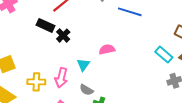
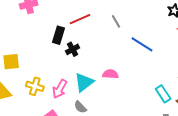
black rectangle: (46, 25) -> (58, 35), turned 66
cyan triangle: (83, 65) -> (84, 82), size x1.5

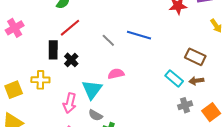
gray line: (116, 21) -> (108, 40), moved
yellow cross: (35, 86) -> (40, 80), moved

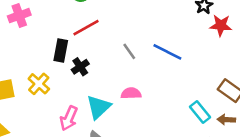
yellow cross: (40, 80) -> (39, 84), turned 30

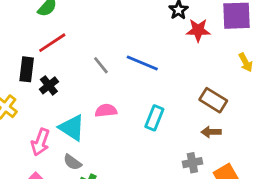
cyan triangle: (99, 107) -> (72, 128), turned -40
cyan rectangle: (200, 112) -> (154, 118), moved, turned 65

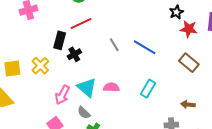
brown rectangle: (213, 100) -> (189, 63), moved
pink semicircle: (106, 111) -> (111, 87), moved

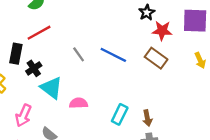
brown rectangle: (189, 63) -> (156, 58), moved
cyan triangle: (87, 87) -> (51, 88), moved
cyan rectangle: (148, 89) -> (120, 114), moved
brown arrow: (188, 104) -> (147, 118), moved, turned -104

